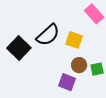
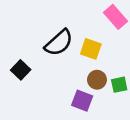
black square: (19, 48) -> (21, 70), moved, size x0.7

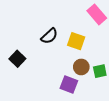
black semicircle: (59, 43) -> (49, 36), size x0.7

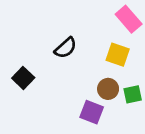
yellow square: (76, 41) -> (118, 55), moved

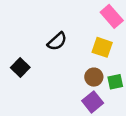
purple square: (92, 112) -> (93, 102), moved, turned 30

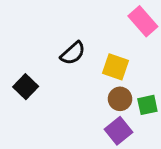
yellow square: (102, 47) -> (115, 67), moved

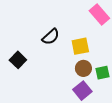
yellow square: (115, 67) -> (80, 46), turned -30

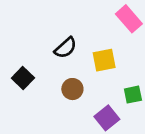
brown circle: (83, 68) -> (72, 89), moved

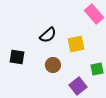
black square: (23, 78) -> (17, 57), turned -35

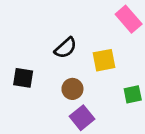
purple square: (78, 86) -> (82, 118), moved

